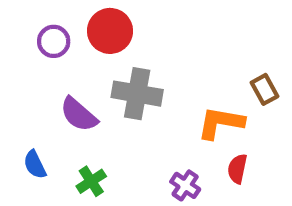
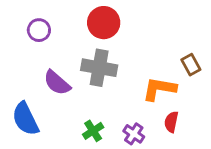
red circle: (110, 31) -> (104, 23), moved
blue semicircle: (35, 165) -> (25, 119), size x1.6
green cross: (91, 181) -> (93, 131), moved

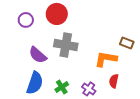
red circle: (104, 23) -> (57, 14), moved
brown rectangle: (191, 65) -> (127, 43), turned -40
blue semicircle: (25, 119) -> (35, 83), moved, turned -135

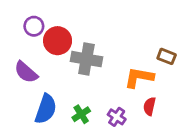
red circle: (57, 14) -> (58, 41), moved
purple semicircle: (38, 55) -> (26, 72), moved

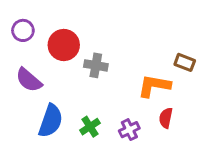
purple circle: (34, 26) -> (23, 30), moved
gray cross: (86, 59) -> (96, 65), size x0.7
purple cross: (117, 117) -> (129, 130), turned 30

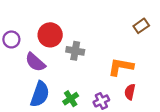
purple circle: (23, 30) -> (11, 39), moved
brown rectangle: (185, 62) -> (141, 26), moved, turned -56
purple semicircle: (29, 80) -> (35, 62), moved

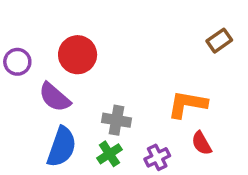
gray cross: (75, 51) -> (116, 120), moved
red semicircle: (130, 92) -> (201, 143), turned -42

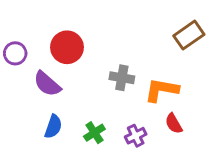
brown rectangle: (219, 41) -> (189, 35), size x1.4
gray cross: (116, 120) -> (122, 78), moved
blue semicircle: (62, 147) -> (53, 127), size x0.7

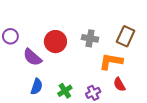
brown rectangle: (189, 35) -> (126, 36), moved, turned -30
red circle: (67, 47) -> (55, 42), moved
gray cross: (122, 78) -> (90, 38), moved

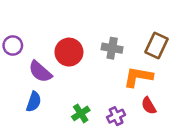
blue semicircle: (37, 87) -> (34, 102), moved

